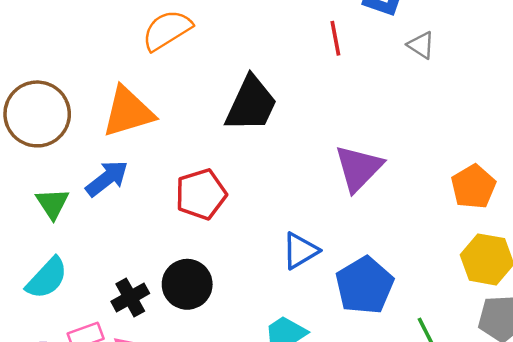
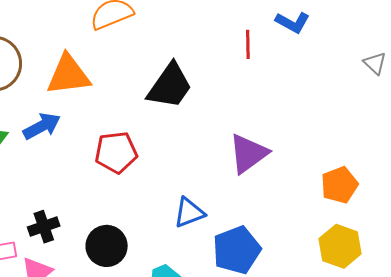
gray triangle: (421, 45) -> (375, 63), moved
black circle: (187, 284) -> (107, 246), moved

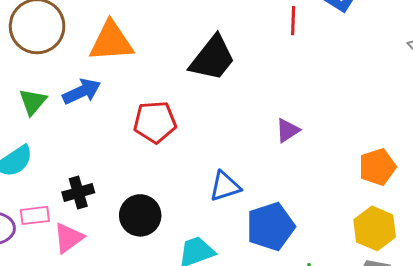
purple triangle: (248, 154) -> (288, 130), size x0.6

